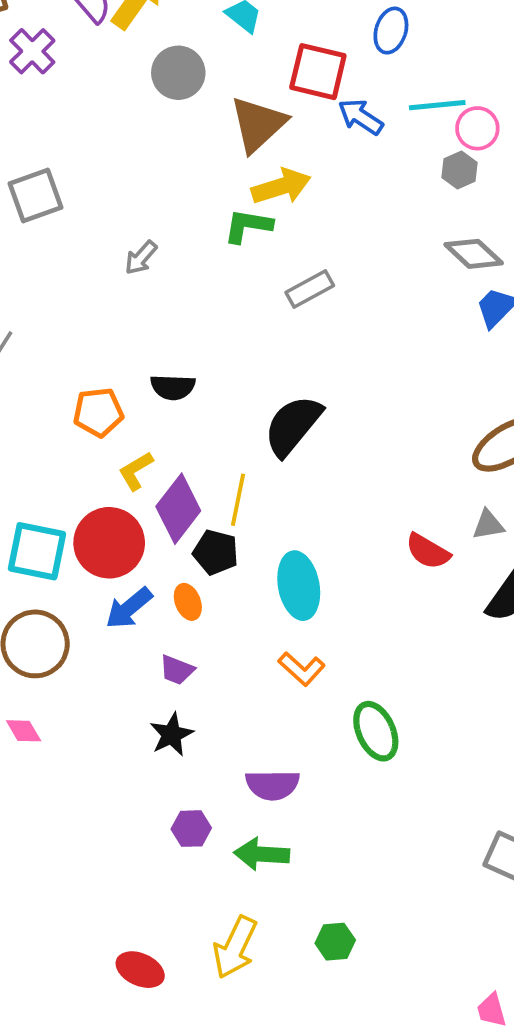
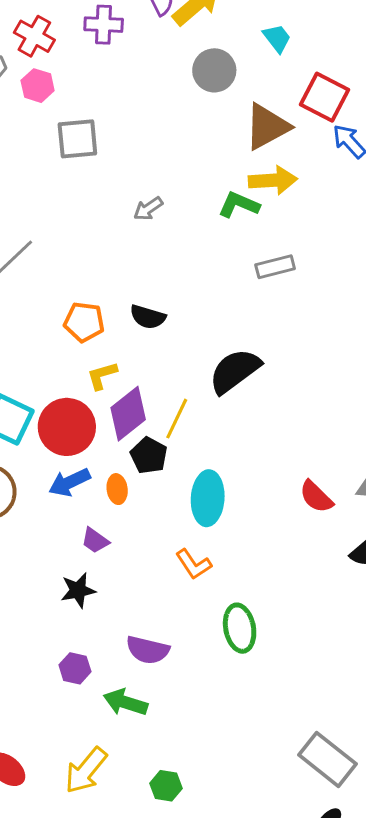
purple cross: (32, 51) -> (104, 25), turned 33

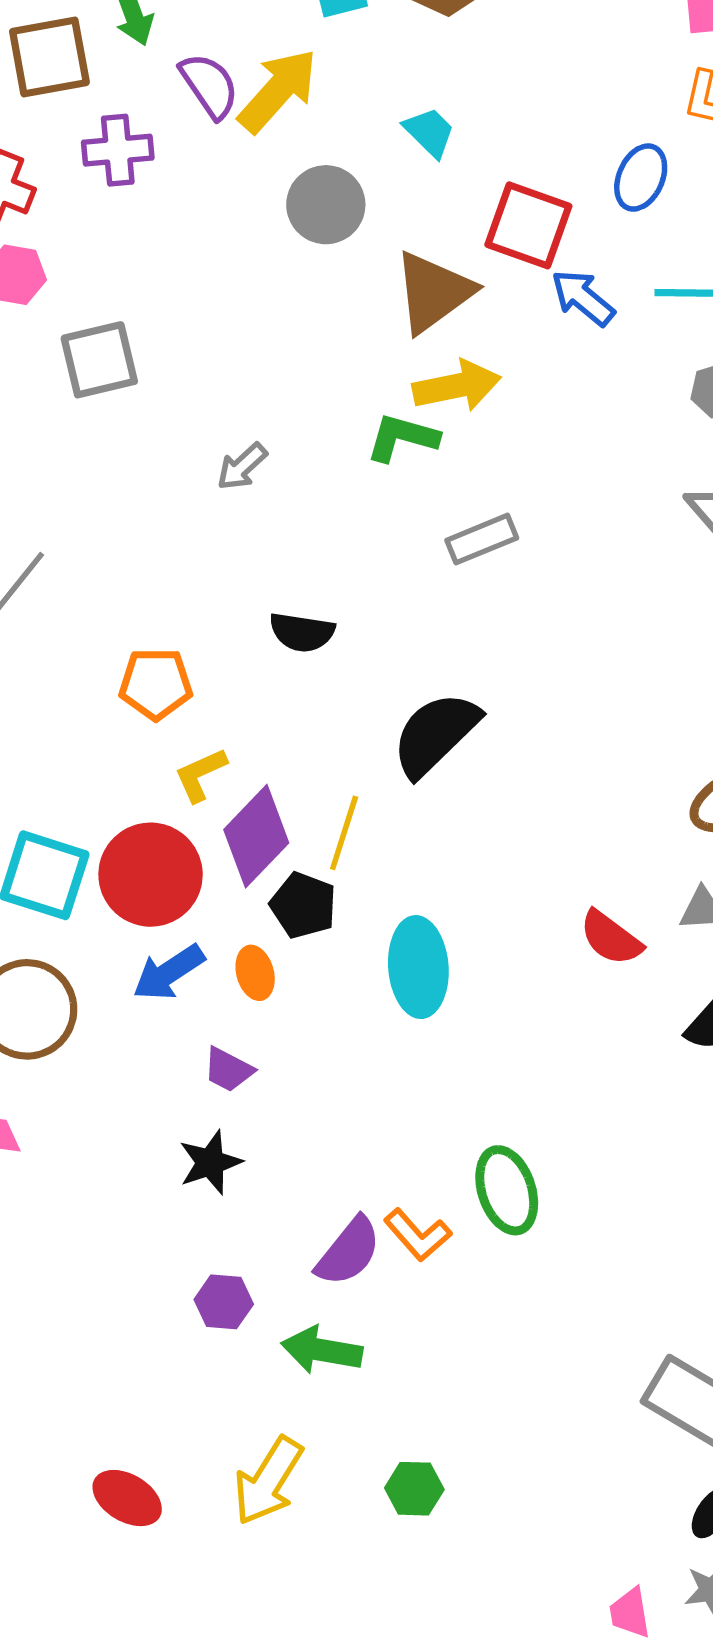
black semicircle: (148, 317) -> (302, 632), moved
orange L-shape: (193, 564) -> (418, 1235), moved
purple semicircle: (148, 650) -> (348, 1252), turned -57

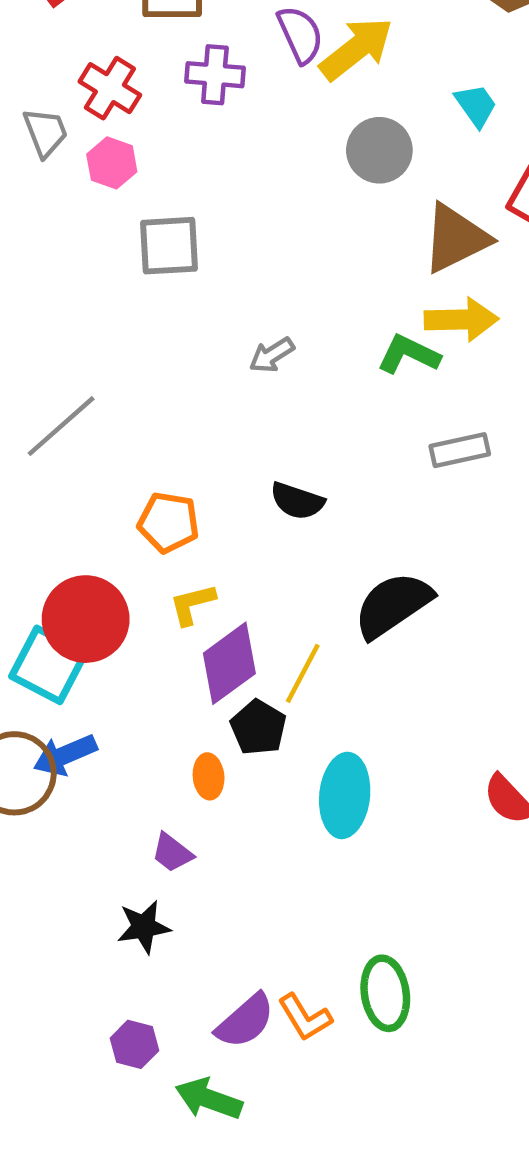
red circle: (151, 875) -> (86, 619), moved
blue arrow: (169, 972) -> (65, 755), moved

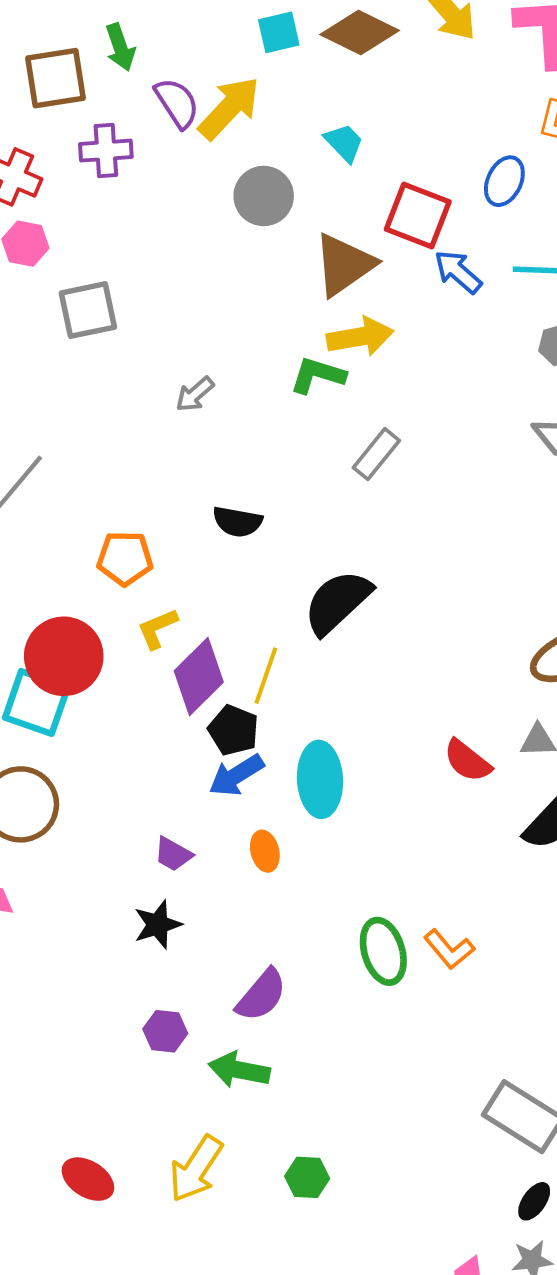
gray rectangle: (460, 450) -> (376, 454), turned -30
blue arrow: (65, 755) -> (236, 775), moved
orange ellipse: (209, 776) -> (265, 851), moved
orange L-shape: (305, 1017) -> (449, 949), moved

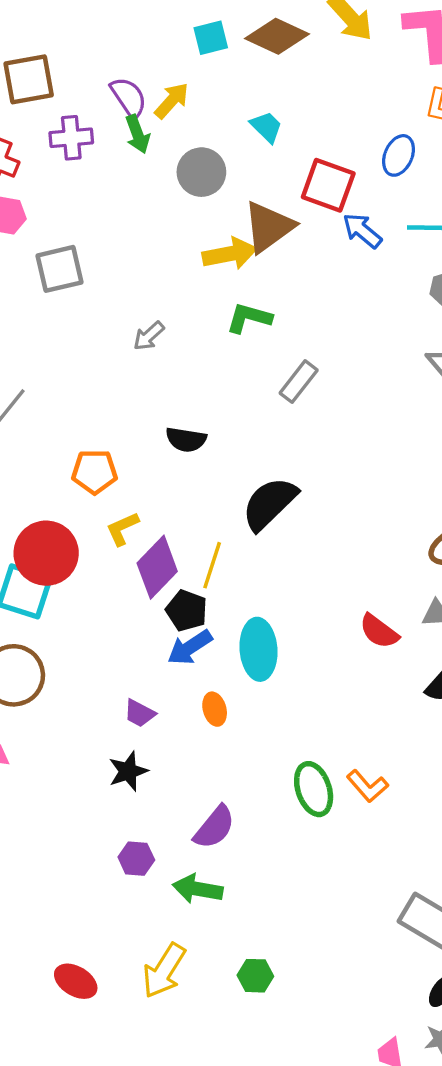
green arrow: (120, 47) -> (137, 134), moved
yellow arrow: (229, 108) -> (172, 101), size x0.7
yellow arrow: (360, 337) -> (230, 254), moved

